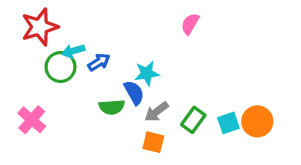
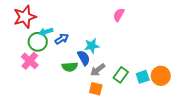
pink cross: (32, 120) -> (30, 61), moved

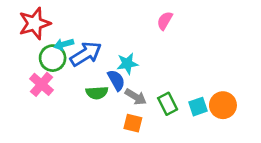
blue arrow: (62, 39) -> (86, 54), size x1.6
gray arrow: (98, 70) -> (136, 97), turned -112
green rectangle: (121, 75) -> (168, 104), turned -63

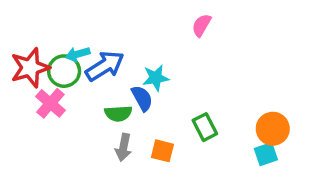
red star: (35, 23) -> (30, 68), moved
gray arrow: (136, 97) -> (123, 147), moved, turned 70
cyan square: (198, 107) -> (266, 154), moved

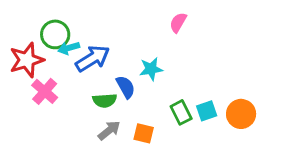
green circle: (64, 71) -> (55, 34), moved
cyan star: (156, 78) -> (151, 69), moved
gray arrow: (123, 147) -> (109, 130), turned -140
cyan square: (266, 154) -> (207, 111), moved

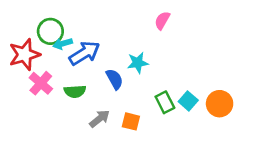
green semicircle: (105, 100) -> (75, 91), moved
cyan square: (207, 111) -> (188, 101), turned -30

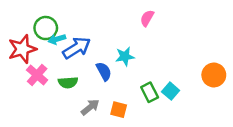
orange circle: (220, 104) -> (214, 75), moved

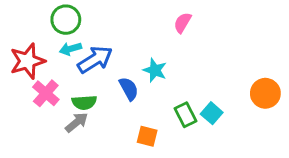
green circle: (46, 28) -> (66, 20), moved
cyan star: (125, 56) -> (155, 70), turned 30
gray arrow: (90, 107) -> (77, 122), moved

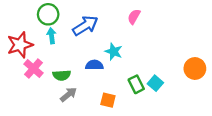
cyan arrow: (70, 49) -> (52, 36), turned 98
blue arrow: (95, 60) -> (85, 26), moved
blue semicircle: (129, 89) -> (94, 65), turned -60
gray arrow: (77, 122) -> (68, 94), moved

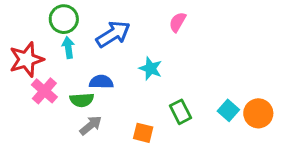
blue semicircle: (94, 65) -> (101, 82), moved
orange circle: (195, 68) -> (258, 113), moved
cyan square: (155, 83) -> (228, 110), moved

